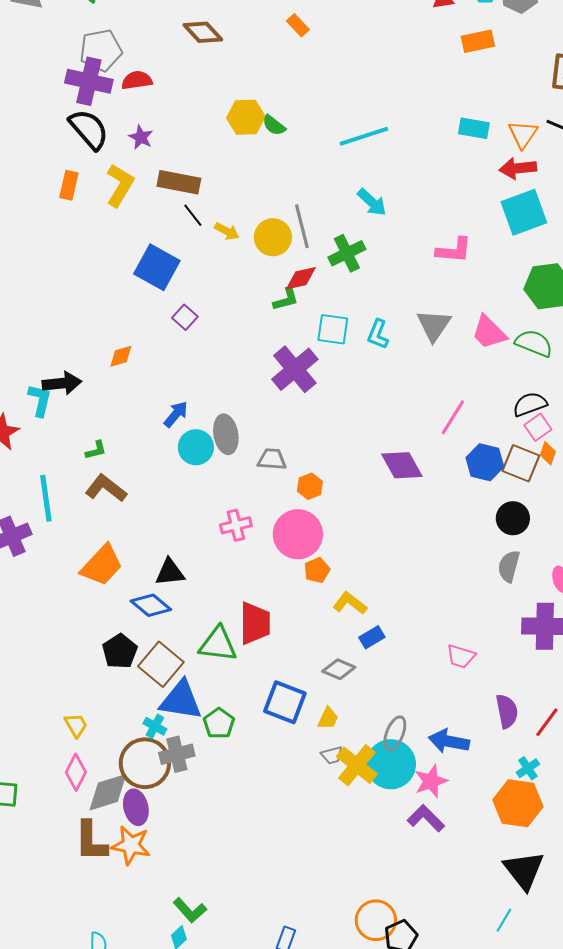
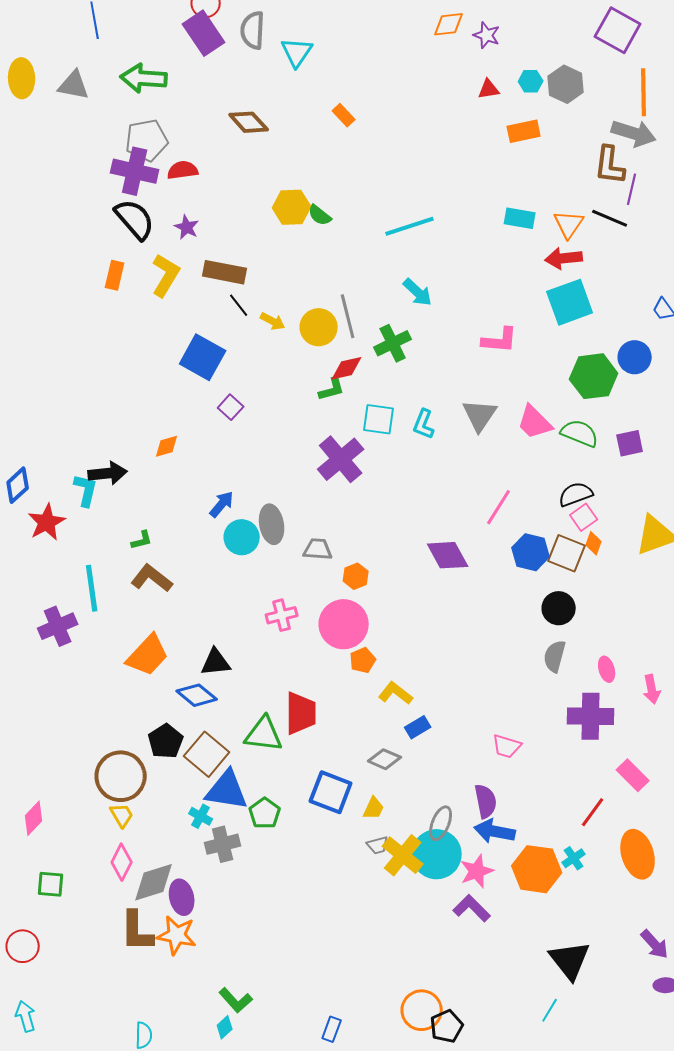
purple semicircle: (507, 711) -> (486, 801), moved
brown circle: (145, 763) -> (121, 776), moved
orange hexagon: (518, 803) -> (537, 869), moved

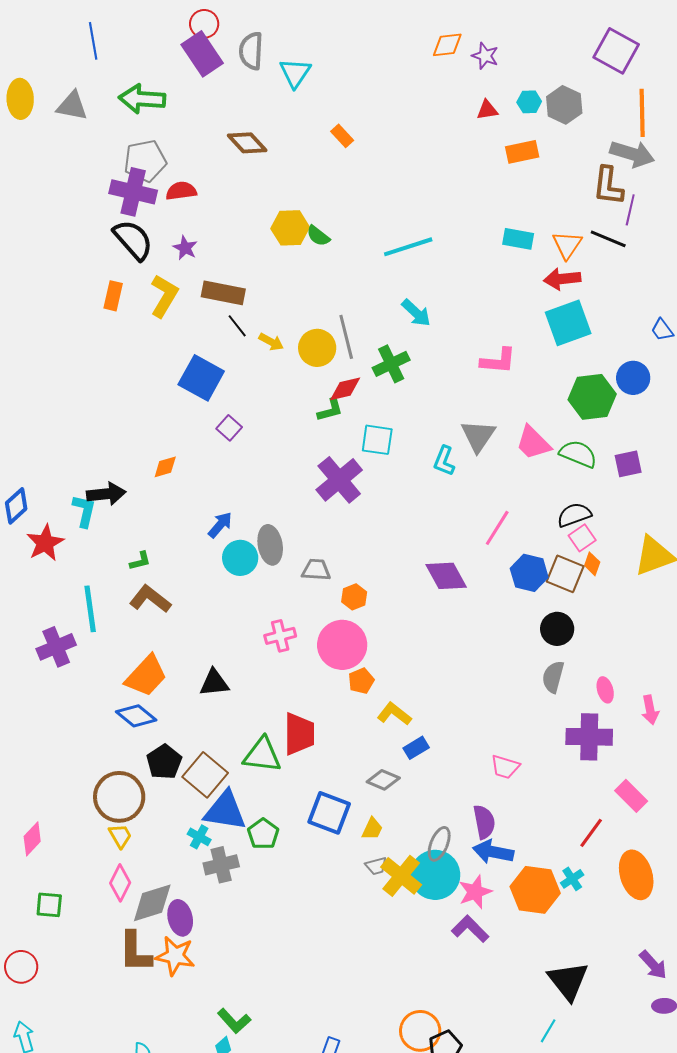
cyan L-shape: (424, 424) -> (444, 461), moved
blue diamond: (197, 695) -> (136, 716), moved

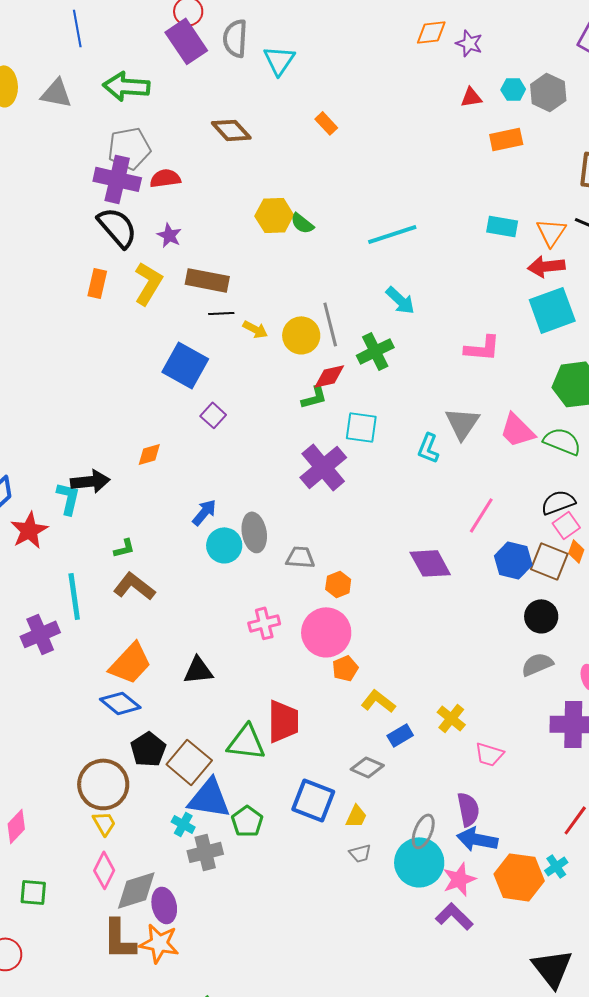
black line: (237, 326) -> (221, 313), turned -55
gray semicircle: (553, 677) -> (537, 664), turned 52
yellow cross: (401, 876) -> (451, 718), moved, size x0.7

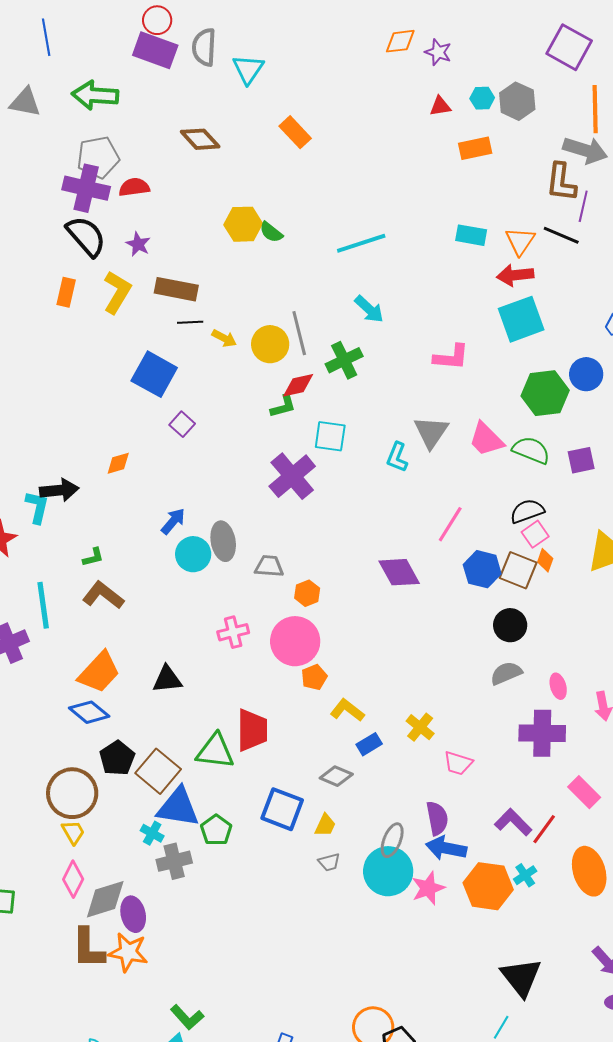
purple rectangle: (186, 41) -> (155, 50), turned -36
orange rectangle: (326, 123) -> (295, 132), size x1.4
purple L-shape: (454, 916) -> (513, 822), moved

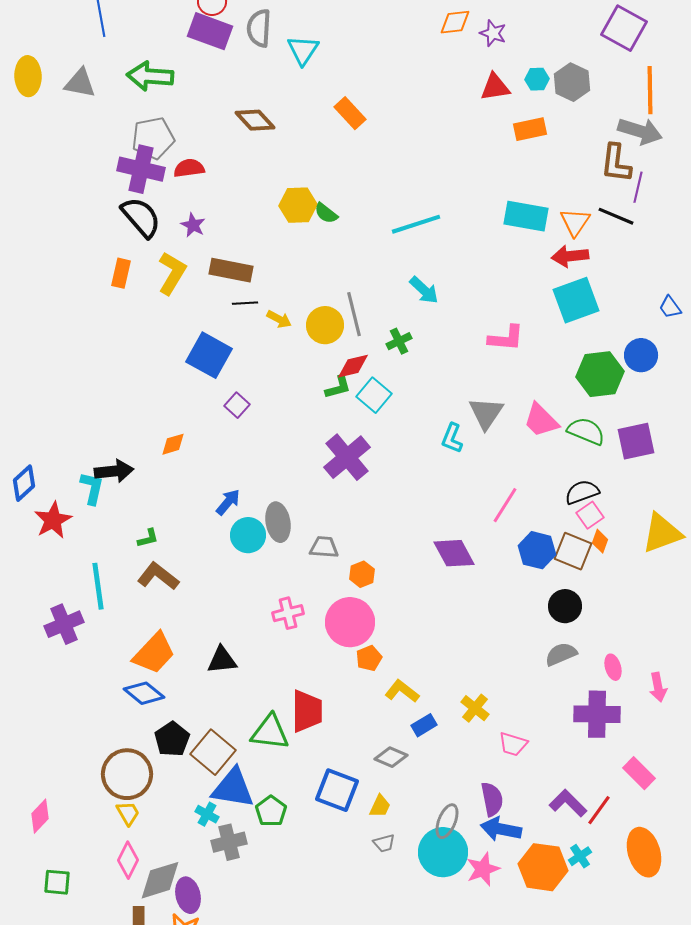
red triangle: (440, 106) -> (495, 87), size x1.4
cyan rectangle: (471, 235) -> (526, 216), size x1.4
green cross: (344, 360) -> (399, 341), size x0.7
cyan square: (330, 436) -> (374, 395), moved, turned 32
purple square: (581, 460) -> (636, 441), size x1.4

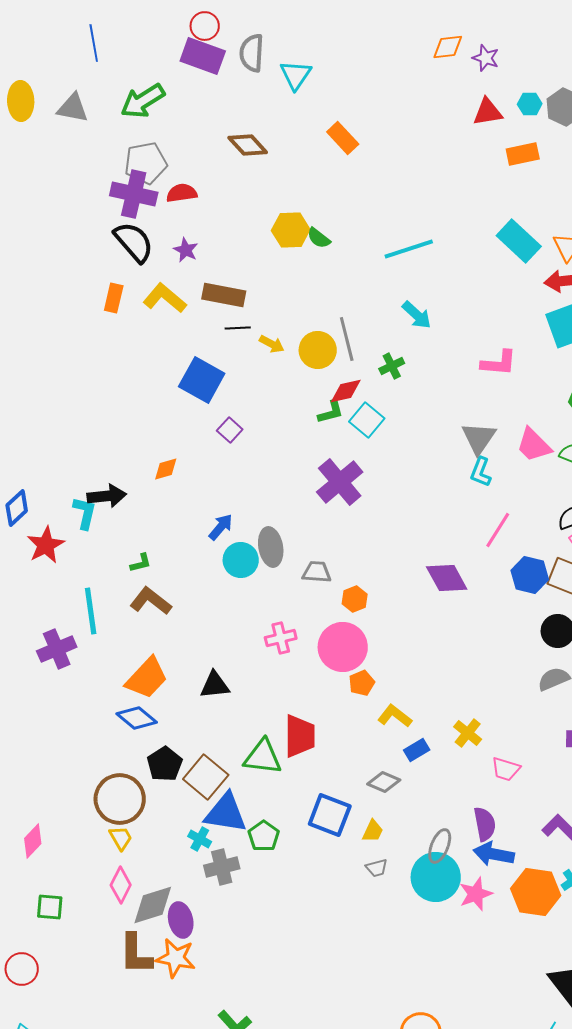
green arrow: (150, 76) -> (143, 101), turned -36
cyan rectangle: (526, 216) -> (519, 241), turned 33
yellow L-shape: (172, 273) -> (165, 298), turned -81
cyan L-shape: (452, 438) -> (481, 472), moved

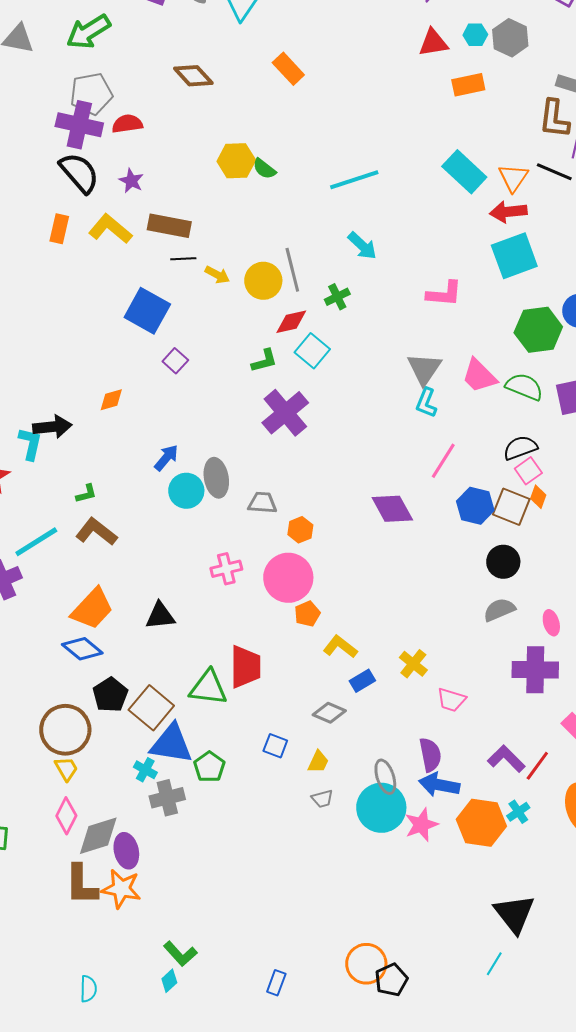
green L-shape: (331, 412) -> (264, 361), moved
cyan line: (91, 611) -> (36, 542), turned 66
blue square: (330, 815) -> (275, 746), size x0.6
gray ellipse: (440, 846) -> (385, 777), turned -40

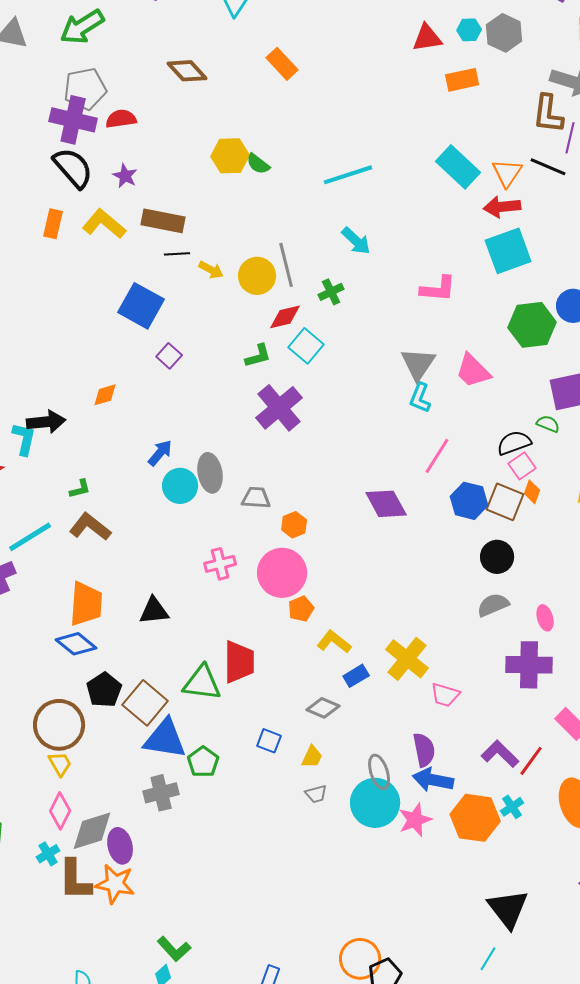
green semicircle: (524, 387) -> (548, 424), moved, size x0.6
orange trapezoid: (92, 609) -> (86, 604), turned -39
yellow cross: (413, 664) -> (407, 659), size x1.5
cyan cross: (145, 770) -> (48, 854), moved, turned 30

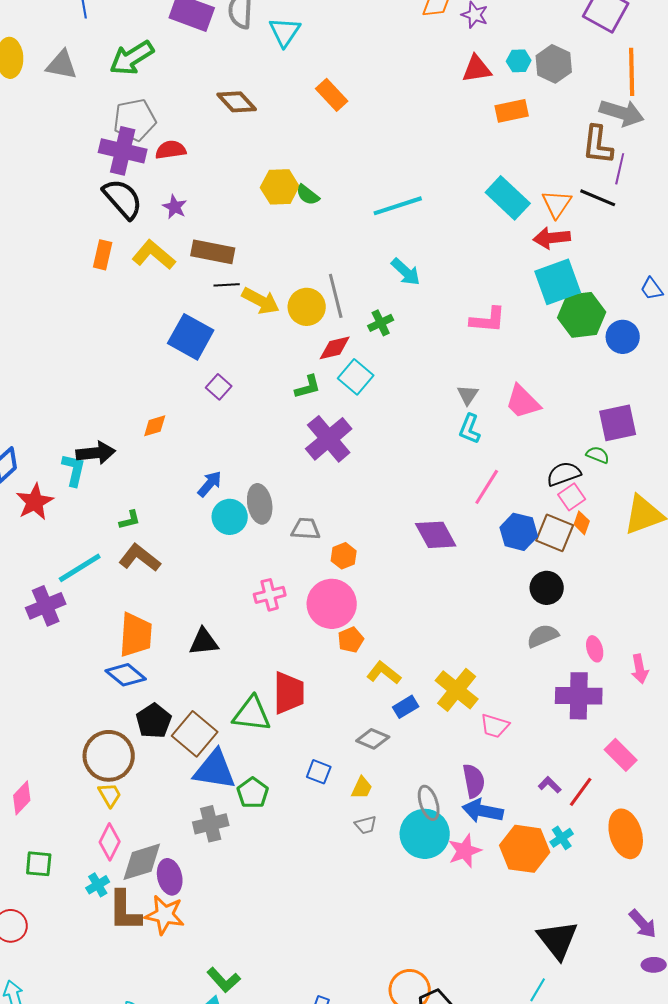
yellow arrow: (211, 270) -> (261, 301), size x1.5
green hexagon: (532, 325) -> (582, 315), moved
gray triangle: (418, 364) -> (468, 395), size x0.6
purple L-shape: (500, 754) -> (550, 785), size x0.6

